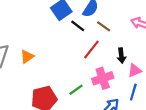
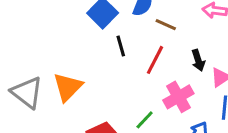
black line: (78, 26) -> (121, 46), moved, turned 48
orange triangle: (27, 56) -> (68, 87), size x1.5

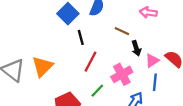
brown line: (166, 25) -> (122, 31), moved
red line: (155, 60) -> (90, 62), moved

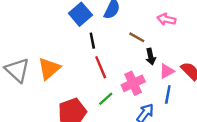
red line: (90, 62) -> (101, 67), turned -55

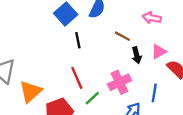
red line: (101, 67) -> (77, 78), moved
orange triangle: (49, 69) -> (31, 92), moved
pink triangle: (167, 71) -> (159, 51), moved

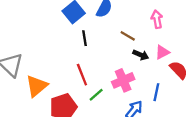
pink arrow: (152, 18) -> (157, 19), turned 66
black arrow: (137, 55) -> (141, 55), turned -56

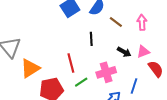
brown line: (128, 36) -> (116, 22), moved
black line: (84, 38) -> (91, 39), moved

